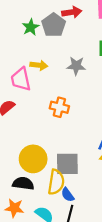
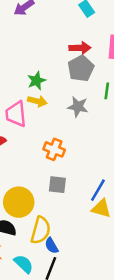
gray pentagon: (54, 25) -> (81, 68), moved
green star: (31, 27) -> (36, 81), moved
gray square: (67, 164) -> (57, 185), moved, size x0.7

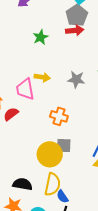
gray pentagon: (81, 68) -> (77, 15), moved
green star: (36, 81) -> (41, 37), moved
yellow circle: (19, 202) -> (50, 154), moved

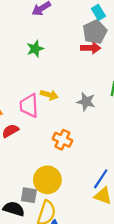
green star: (41, 37) -> (35, 49), moved
gray square: (64, 145) -> (29, 195), moved

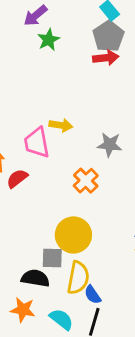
green star: (35, 49) -> (49, 40), moved
gray star: (86, 102) -> (110, 145), moved
orange cross: (62, 140) -> (86, 181), turned 30

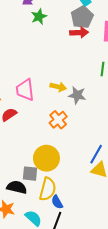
yellow arrow: (61, 125) -> (58, 87), moved

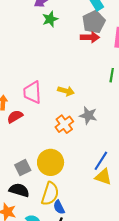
gray star: (77, 95) -> (88, 115), moved
gray square: (30, 174) -> (23, 168), moved, turned -35

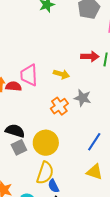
red arrow: (90, 37) -> (90, 56), moved
red semicircle: (15, 117) -> (14, 86), moved, turned 35
yellow triangle: (103, 177) -> (95, 172), moved
black semicircle: (19, 190) -> (15, 131), moved

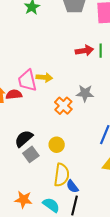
yellow arrow: (61, 74) -> (44, 77), moved
black semicircle: (15, 131) -> (24, 139), turned -48
yellow circle: (46, 143) -> (57, 145), size x0.6

